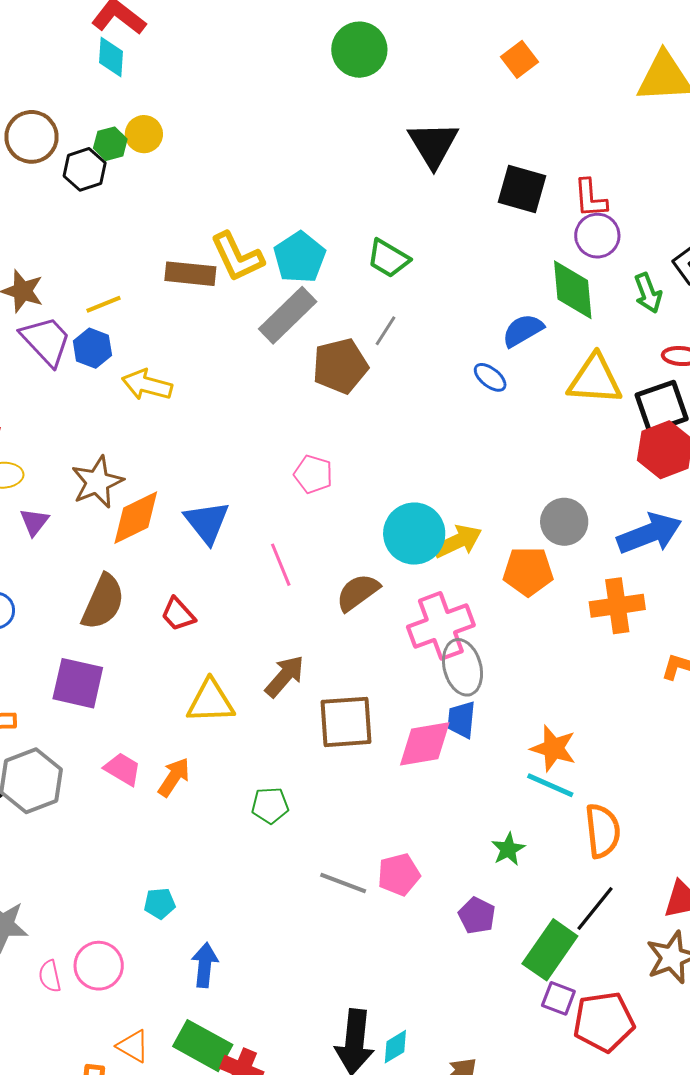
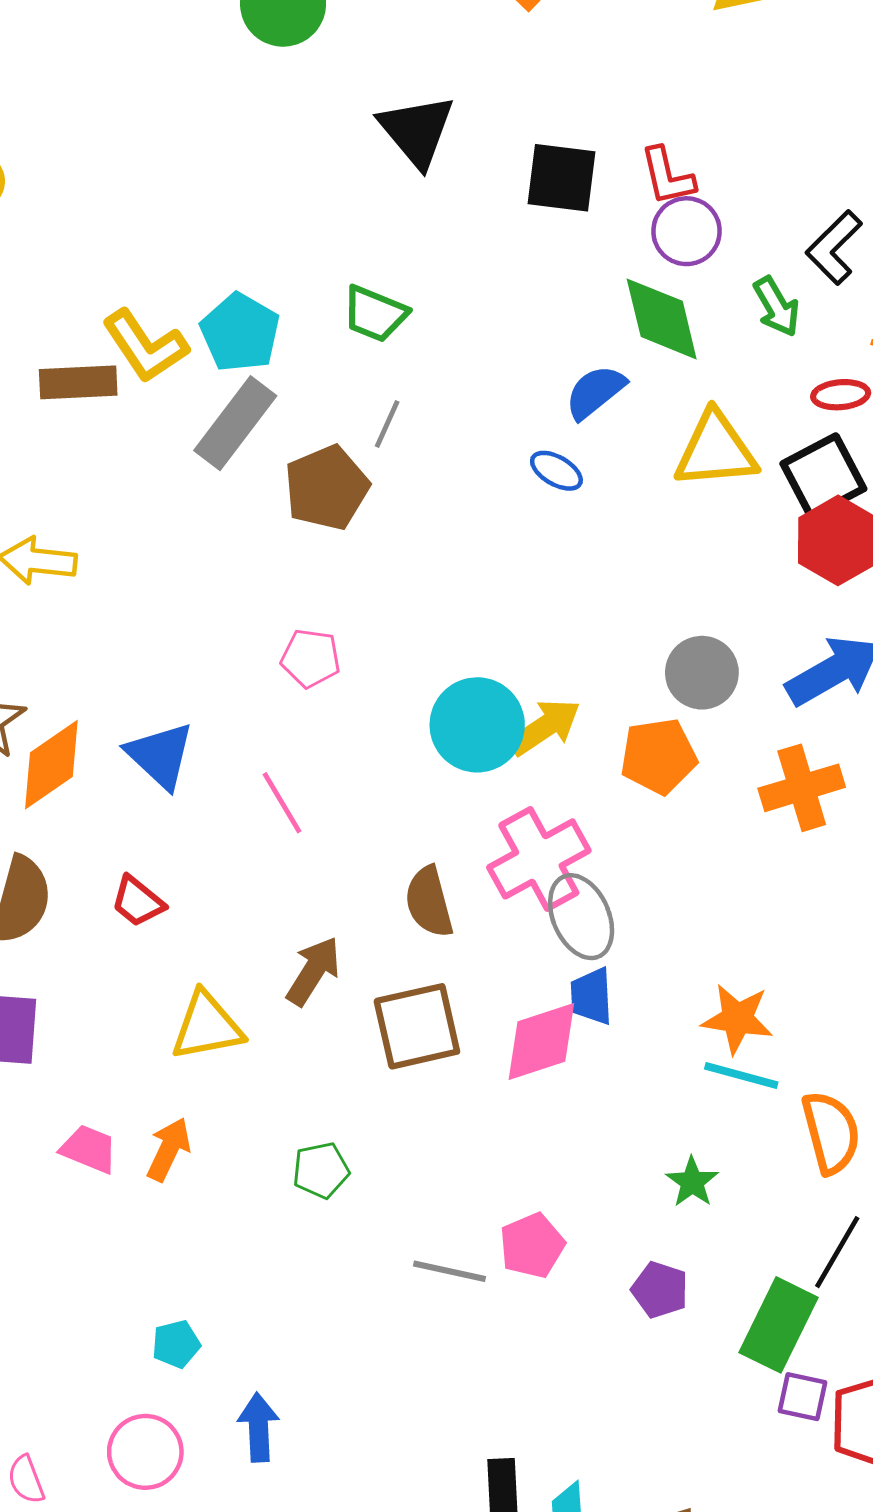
brown semicircle: (358, 592) -> (429, 902), moved, turned -60
pink circle: (99, 966) -> (145, 1452), moved

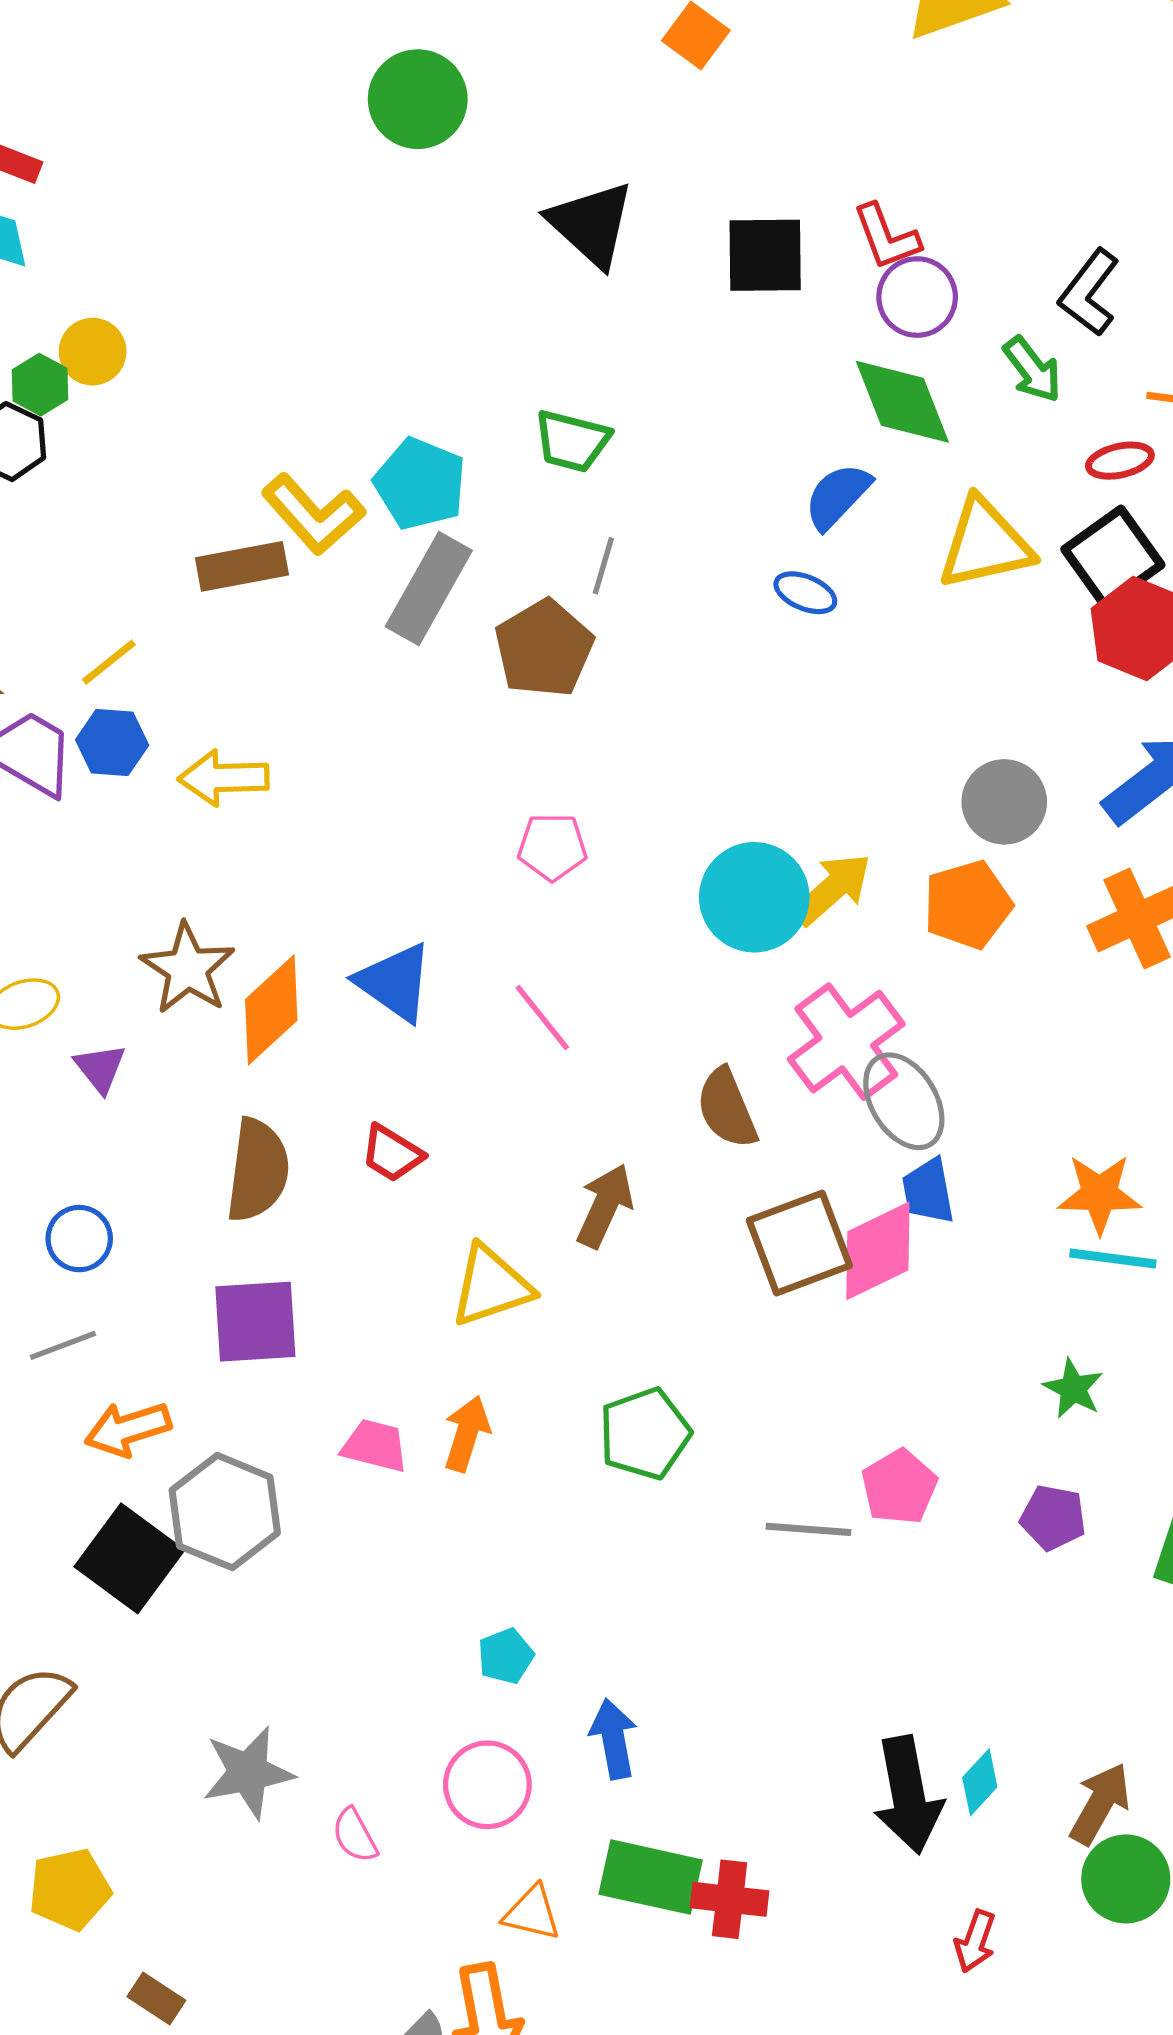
brown square: (417, 1026) -> (799, 1243), moved
green pentagon: (321, 1170) -> (645, 1434), size x1.4

